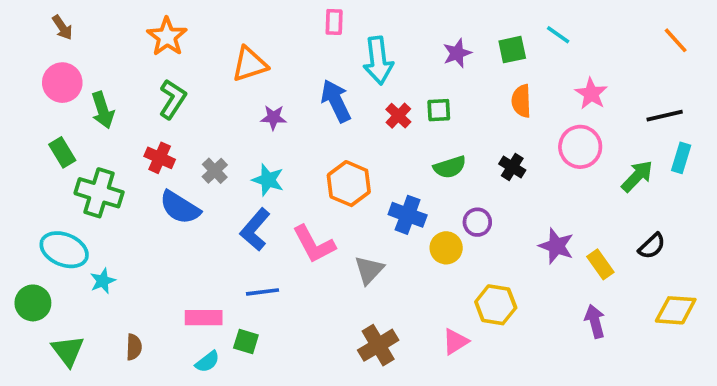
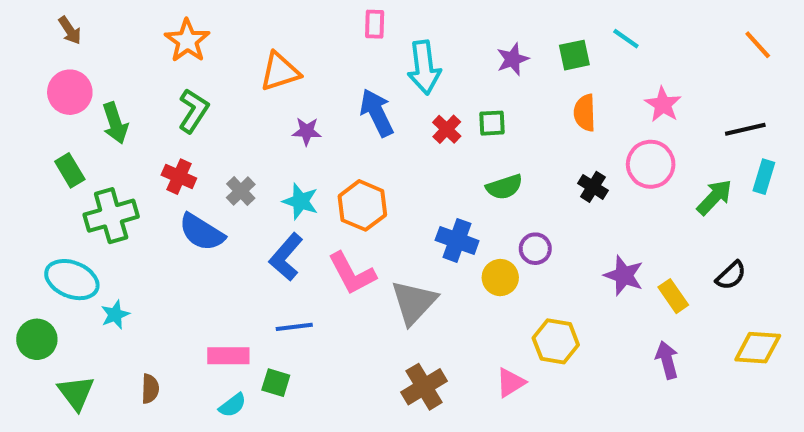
black cross: (512, 167) -> (593, 187), moved
orange hexagon: (349, 184) -> (362, 205), moved
green cross: (99, 193) -> (111, 216), turned -33
gray triangle: (369, 270) -> (414, 302), size x1.4

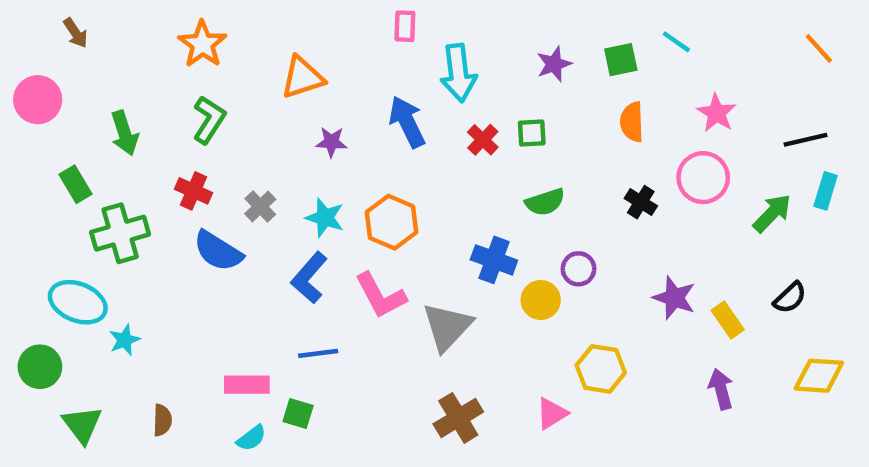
pink circle: (70, 92) -> (38, 100), moved

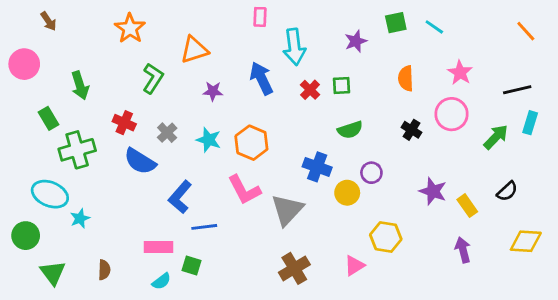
green square: (621, 60) -> (396, 23), moved
green L-shape: (209, 120) -> (153, 78), moved
blue L-shape: (309, 278) -> (180, 197), moved

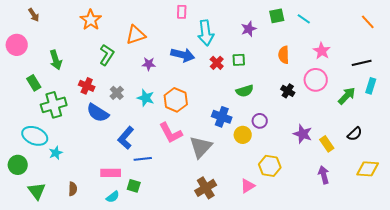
blue arrow: (261, 78) -> (183, 55), turned 130

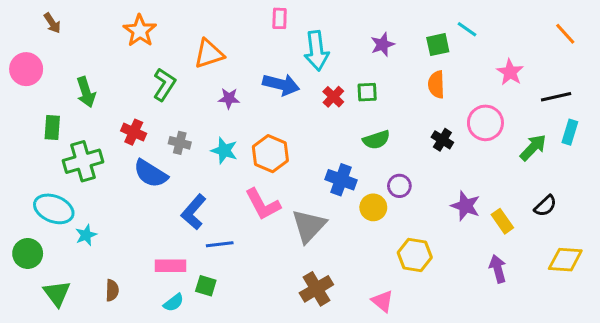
green square: (277, 16) -> (438, 45), moved
pink star: (322, 51) -> (510, 72), moved
green rectangle: (34, 83) -> (52, 128), turned 35
gray cross: (117, 93) -> (180, 143), turned -32
pink triangle: (248, 186) -> (383, 301), moved, turned -49

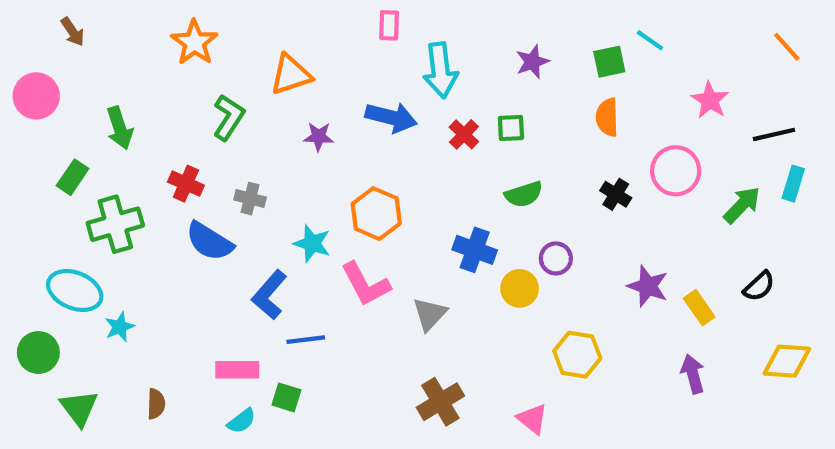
green rectangle: (52, 128) -> (73, 177), turned 30
cyan star: (224, 151) -> (312, 243), moved
gray triangle: (309, 226) -> (430, 314), size x0.7

